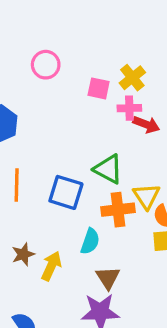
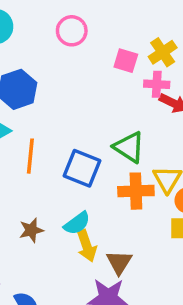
cyan semicircle: (90, 241) -> (77, 223), moved, turned 30
yellow arrow: (51, 266) -> (87, 246), moved, turned 132

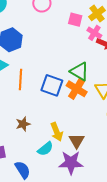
pink cross: (157, 84) -> (94, 33), turned 32
orange cross: (136, 191) -> (77, 89), moved, turned 36
cyan semicircle: (77, 223) -> (45, 149), moved

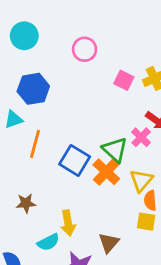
pink cross: (94, 33) -> (141, 137), moved
brown triangle: (77, 141) -> (109, 243), moved

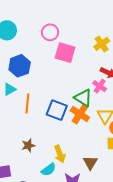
pink square: (124, 80) -> (65, 53), moved, size x1.5

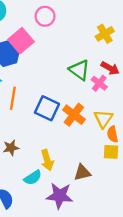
pink square: (65, 53) -> (21, 41), moved, turned 30
green triangle: (83, 98) -> (79, 70), moved
brown triangle: (90, 163) -> (82, 173), turned 42

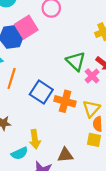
orange cross: (74, 115) -> (65, 101), turned -30

